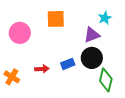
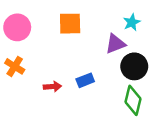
pink circle: (20, 33) -> (17, 27), moved
black circle: (92, 58) -> (134, 66), moved
orange cross: (12, 77) -> (15, 66), moved

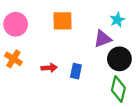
blue rectangle: (85, 80) -> (76, 71), turned -56
red arrow: (52, 87) -> (49, 68), moved

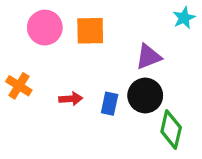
cyan star: (117, 20) -> (184, 18), moved
pink circle: (16, 24) -> (45, 28), moved
black circle: (119, 59) -> (145, 96), moved

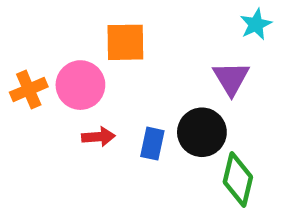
pink circle: (45, 28) -> (80, 85), moved
purple triangle: (148, 57) -> (231, 78), moved, turned -40
orange cross: (19, 86) -> (29, 90), moved, turned 35

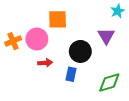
black circle: (202, 132) -> (80, 51), moved
blue rectangle: (152, 144) -> (71, 74), moved
green diamond: (238, 180) -> (109, 82), turned 60

